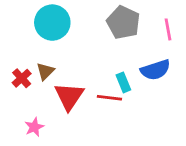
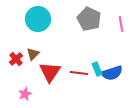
blue semicircle: (155, 70) -> (112, 73), moved
cyan rectangle: (123, 82) -> (97, 69), moved

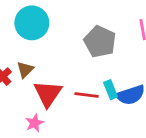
gray pentagon: (89, 19) -> (100, 42), moved
pink star: (25, 94) -> (34, 123), moved

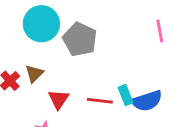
gray pentagon: (100, 42) -> (80, 39), moved
red triangle: (48, 94) -> (58, 99), size x0.7

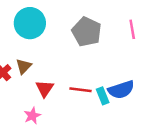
gray pentagon: (80, 39) -> (87, 32), moved
cyan rectangle: (126, 95) -> (103, 96), moved

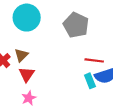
red triangle: (45, 88) -> (27, 74), moved
red line: (80, 90) -> (94, 60), moved

